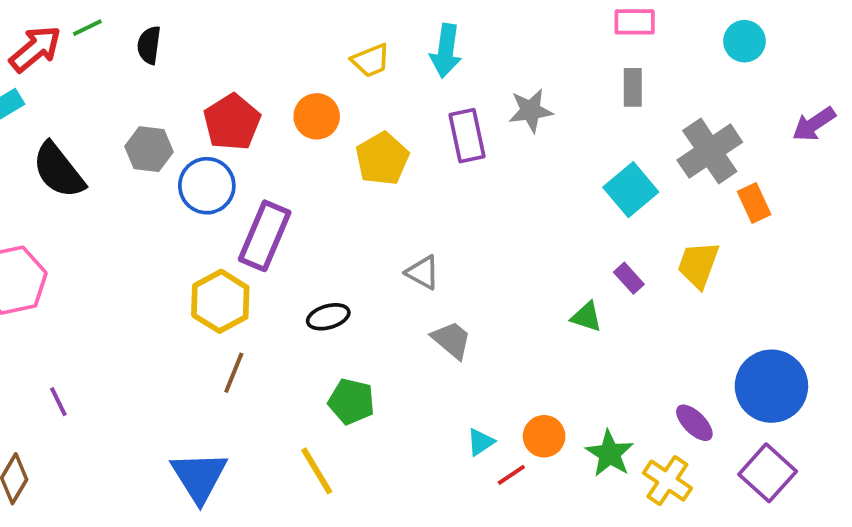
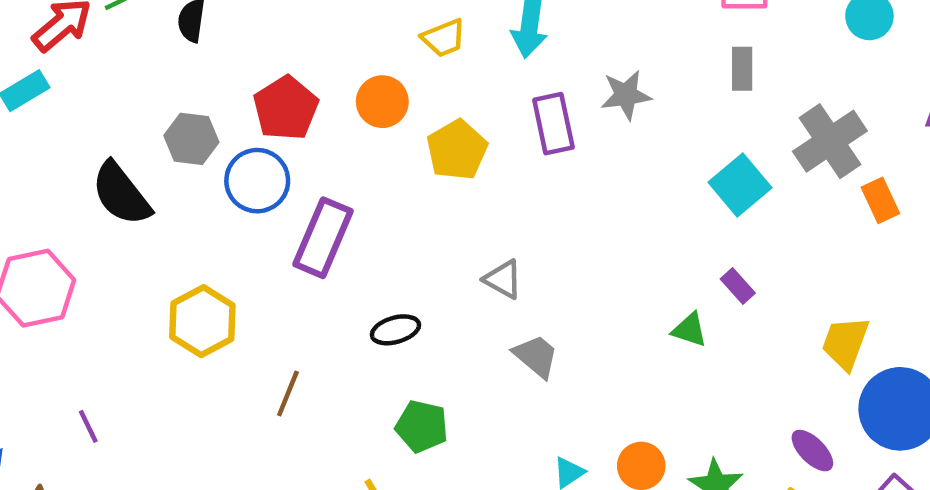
black semicircle: (58, 170) -> (121, 194), moved
yellow trapezoid: (698, 265) -> (845, 343), moved
yellow hexagon: (220, 301) -> (202, 321), moved

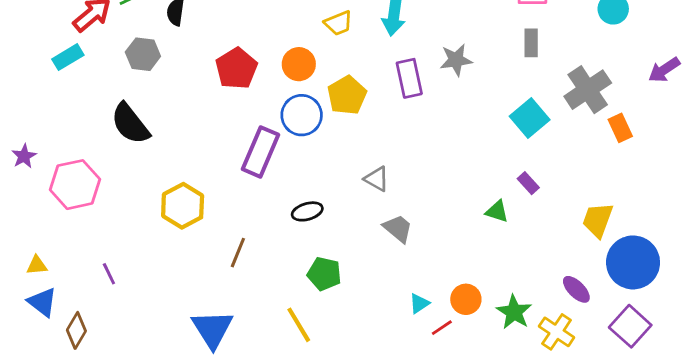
gray hexagon: (191, 139) -> (143, 54), moved
blue circle: (257, 181) -> (302, 115), moved

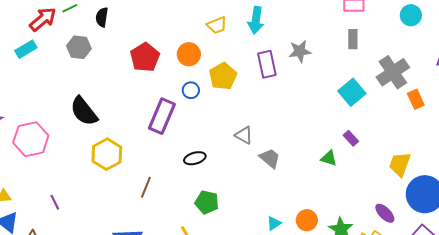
blue circle: (302, 115) -> (191, 90), size x0.6
black semicircle: (130, 124) -> (84, 111), moved
gray trapezoid: (398, 228) -> (270, 158), moved

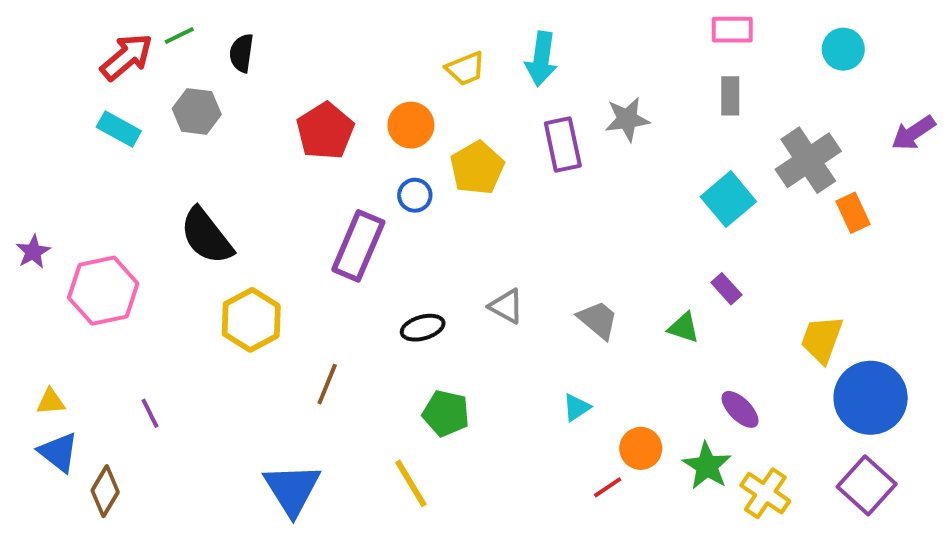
cyan rectangle: (26, 49) -> (119, 129), moved, turned 60
gray triangle: (244, 135) -> (506, 306), moved
gray trapezoid: (270, 158) -> (598, 320), moved
purple ellipse: (385, 213) -> (740, 409), moved
cyan triangle: (274, 223) -> (576, 407), moved

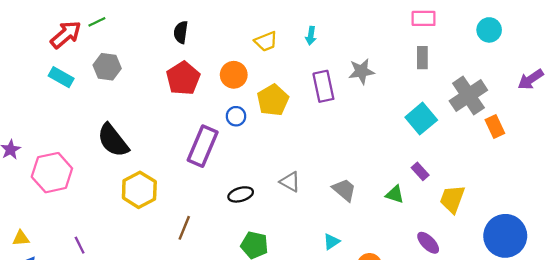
black semicircle: (241, 53) -> (181, 32), moved
cyan arrow: (541, 59) -> (311, 36), size x0.6
yellow trapezoid: (822, 339) -> (452, 199), moved

